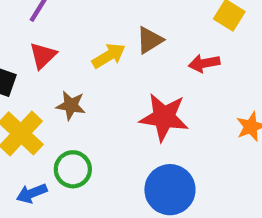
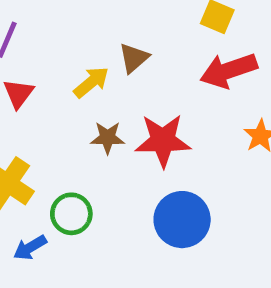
red arrow: (204, 63) -> (229, 70), moved, size x1.6
brown star: (71, 105) -> (108, 138), moved

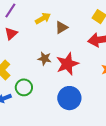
yellow arrow: (91, 82) -> (43, 18), moved
red star: (163, 141) -> (67, 64), turned -30

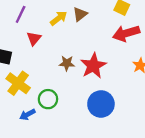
brown triangle: (61, 27) -> (80, 14), moved
red triangle: (11, 34) -> (34, 38), moved

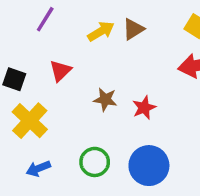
red triangle: (34, 38) -> (60, 71), moved
red star: (93, 66) -> (144, 108), size x0.6
green circle: (48, 99) -> (95, 162), moved

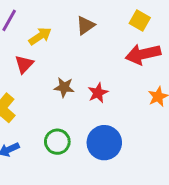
yellow arrow: (101, 31) -> (40, 36), moved

